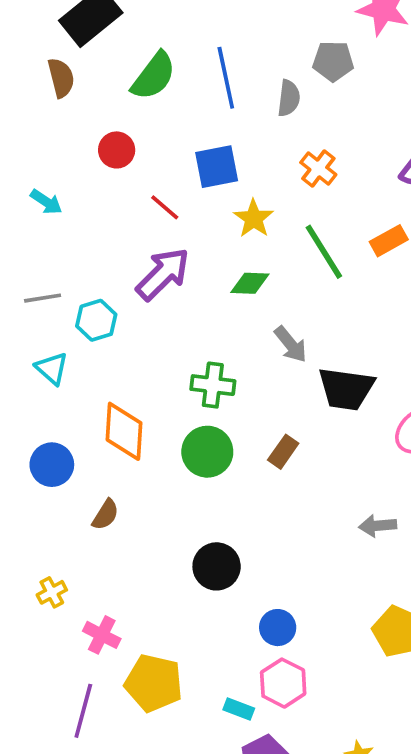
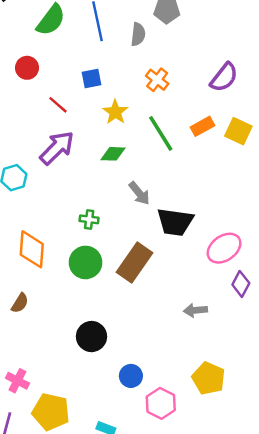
blue square: (217, 167) -> (91, 79), size x0.7
green cross: (213, 385) -> (89, 219), size x0.7
brown rectangle: (283, 452) -> (134, 262), size x1.8
pink hexagon: (283, 683) -> (161, 403), moved

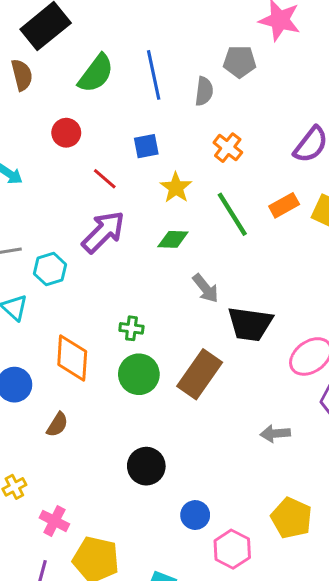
green cross: (89, 219) -> (131, 328), moved

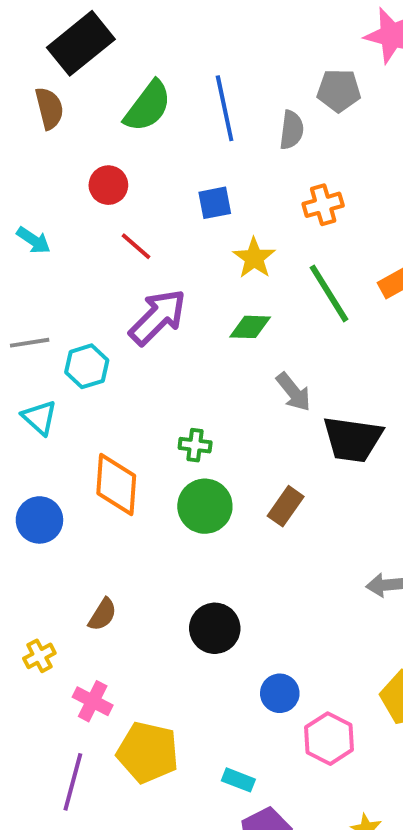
orange cross: (228, 148) -> (323, 205), turned 36
red line: (105, 179) -> (136, 246), moved
brown rectangle: (200, 374) -> (286, 506), size x0.6
brown semicircle: (57, 425) -> (102, 614), moved

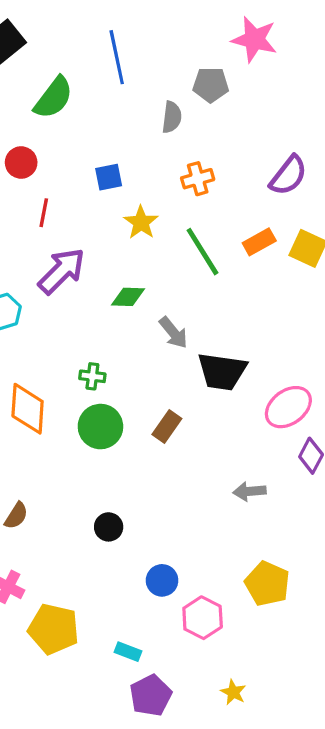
blue line: (225, 108) -> (117, 57), moved
red line: (136, 246) -> (44, 213), turned 60
green diamond: (250, 327) -> (128, 297), moved
black circle: (215, 628) -> (109, 527), size x0.7

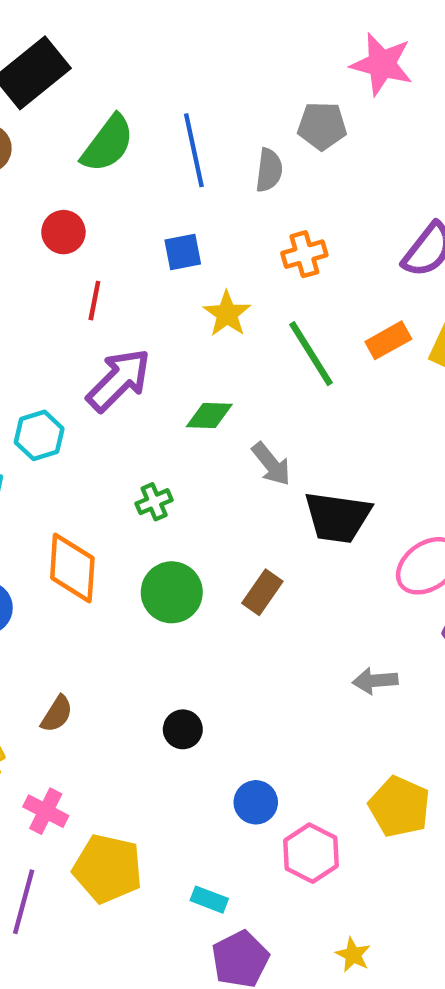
blue line: (117, 57) -> (194, 150), moved
green cross: (92, 376) -> (154, 502), moved, turned -30

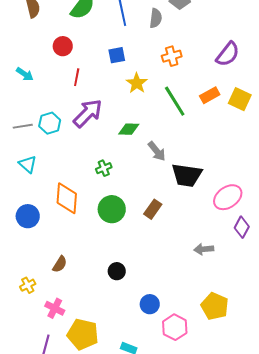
cyan hexagon: (39, 435) -> (50, 123), moved

